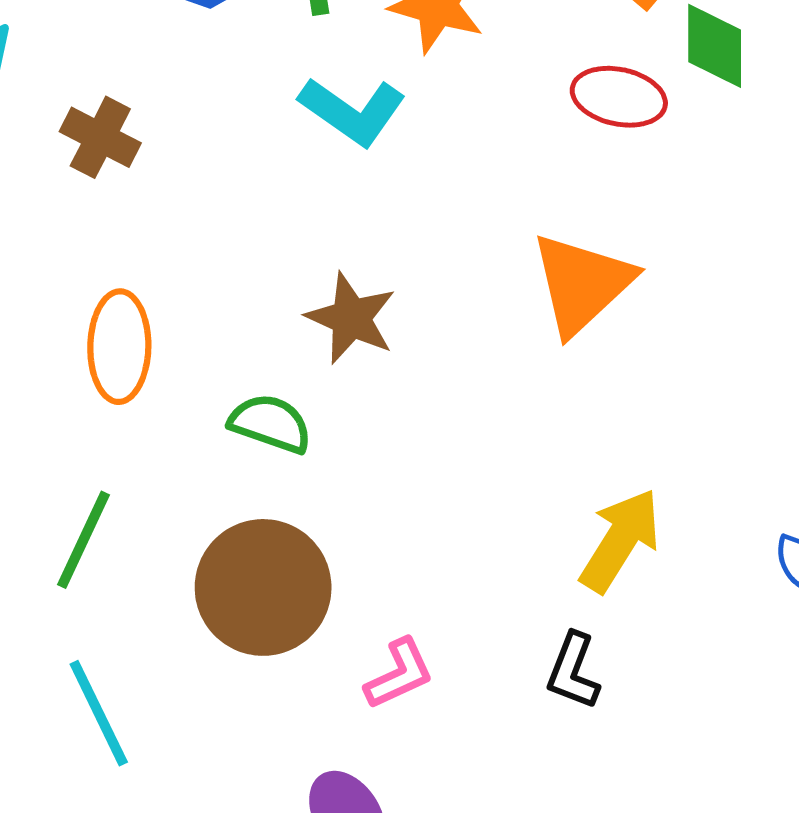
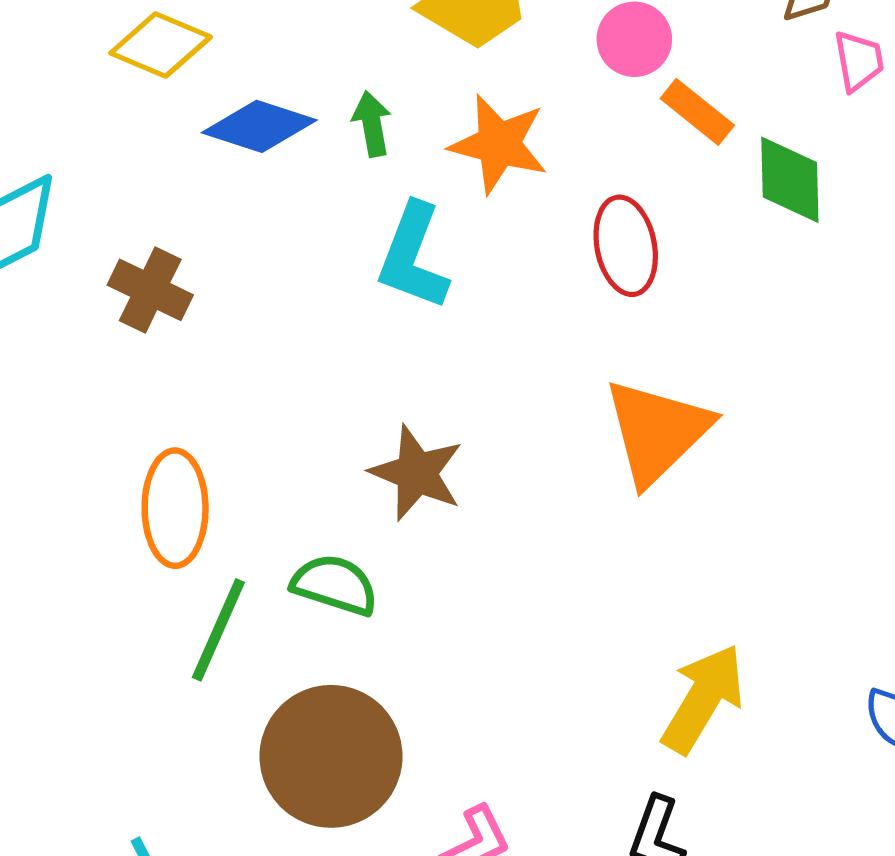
red ellipse: (619, 97) -> (626, 246), moved, turned 68
cyan L-shape: (352, 111) -> (413, 257), turned 77
green line: (83, 540) -> (218, 630), moved

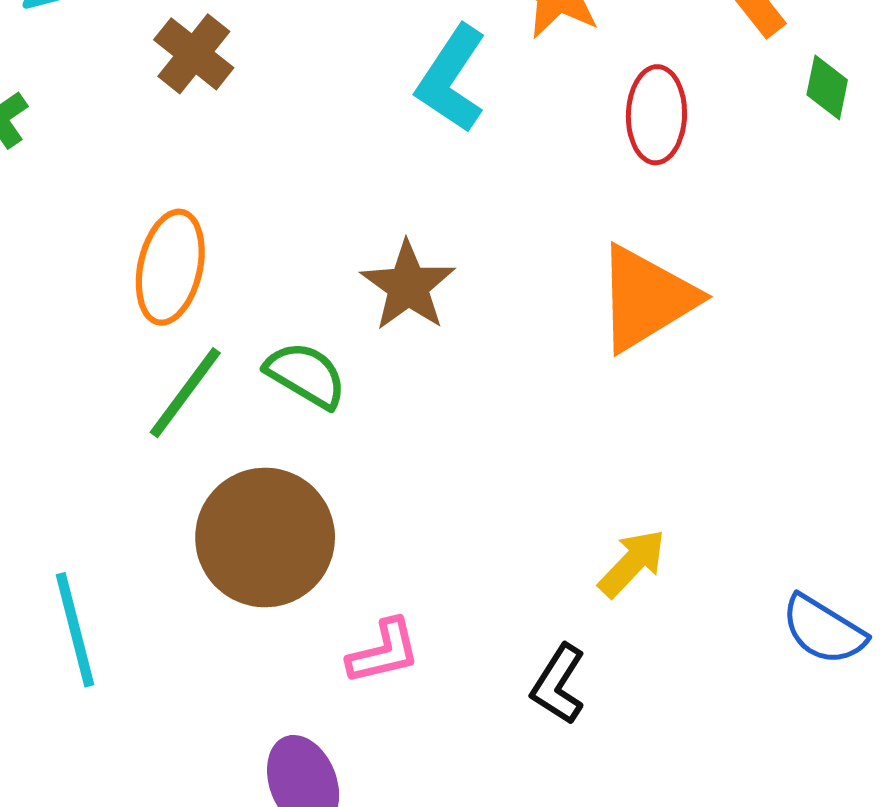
green diamond: (790, 180) -> (827, 87), size x0.7
yellow arrow: (703, 699) -> (632, 563), size x0.7

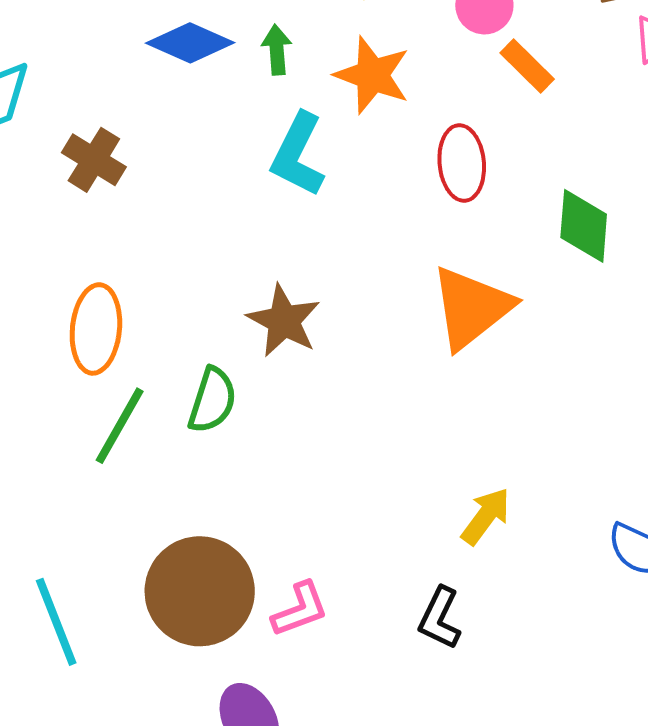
green diamond: (827, 87) -> (584, 226), moved, size x1.5
green semicircle: (306, 375) -> (212, 400), turned 84
brown circle: (265, 537) -> (200, 591), moved

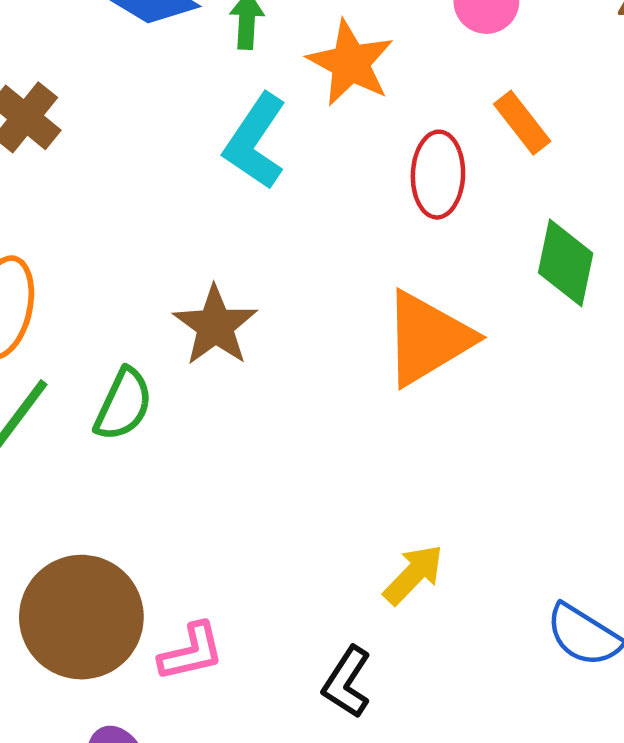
orange rectangle: (527, 66) -> (522, 123), moved

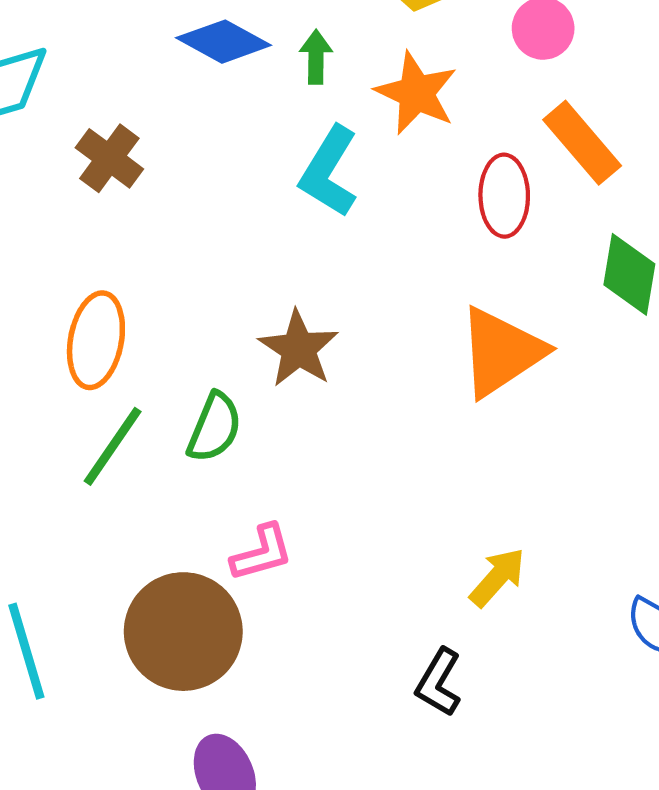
orange rectangle: (522, 123) -> (582, 143), size x1.4
pink L-shape: (191, 652) -> (262, 553), moved

